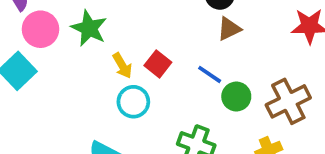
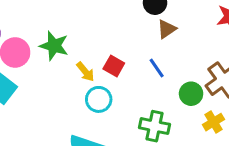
blue line: (210, 74) -> (157, 68), turned 30
green circle: (236, 96) -> (191, 94), moved

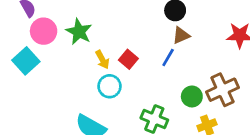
blue line: (157, 68) -> (168, 57), moved, turned 54

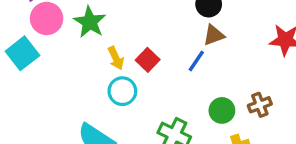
brown cross: (222, 90) -> (260, 105), size x0.6

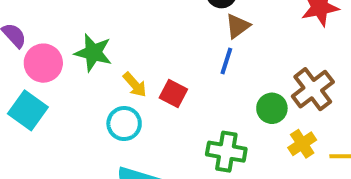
red square: (148, 60) -> (173, 93), moved
cyan circle: (122, 91) -> (124, 124), moved
brown cross: (260, 105) -> (313, 89), size x1.5

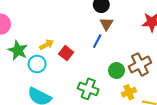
brown triangle: (238, 26) -> (107, 24), turned -32
green star: (93, 53) -> (18, 50), moved
yellow arrow: (135, 85) -> (47, 45), turned -88

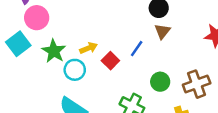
blue line: (97, 41) -> (137, 49), moved
green circle: (116, 71) -> (160, 82), moved

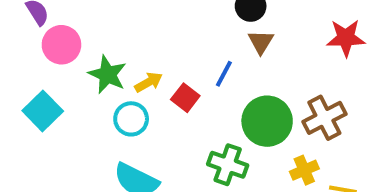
cyan square: (18, 44) -> (43, 111), moved
green star: (54, 51) -> (107, 74), moved
green circle: (160, 82) -> (267, 121), size x1.6

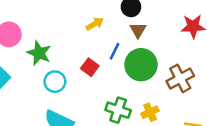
yellow arrow: (149, 82) -> (95, 24), moved
green circle: (267, 121) -> (141, 65), moved
yellow cross: (304, 170) -> (150, 112), moved

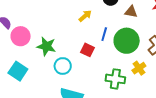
brown triangle: (138, 30) -> (131, 12), moved, turned -40
yellow cross: (150, 112) -> (139, 68), moved

